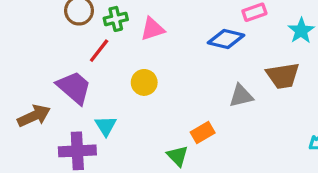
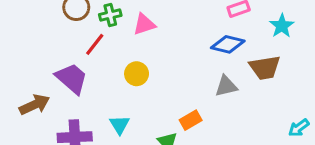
blue diamond: (226, 39) -> (228, 44), moved
cyan triangle: (106, 126) -> (120, 125), moved

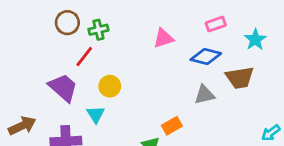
pink triangle: (144, 24) -> (163, 38), moved
yellow circle: (137, 74) -> (110, 86), moved
brown arrow: (35, 105) -> (22, 126), moved
cyan triangle: (120, 125) -> (96, 114), moved

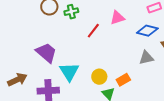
red line: (84, 57) -> (93, 31), moved
yellow circle: (110, 86) -> (99, 77), moved
cyan triangle: (96, 114) -> (69, 72), size x1.5

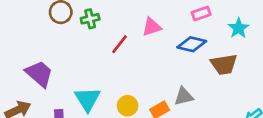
purple trapezoid: (46, 53) -> (39, 74), moved
gray triangle: (146, 58) -> (184, 96), moved

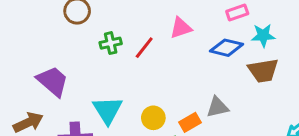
green cross: (90, 19) -> (111, 43), moved
cyan star: (239, 28) -> (263, 35), moved, turned 30

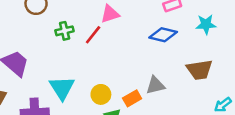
pink triangle: (181, 28) -> (110, 14), moved
cyan star: (263, 35) -> (206, 24), moved
brown trapezoid: (263, 71) -> (199, 70), moved

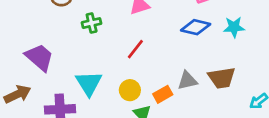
cyan star: (206, 24) -> (234, 27), moved
red line: (93, 35) -> (135, 49), moved
brown trapezoid: (199, 70) -> (222, 78), moved

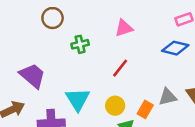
orange rectangle: (163, 94) -> (145, 109), turned -30

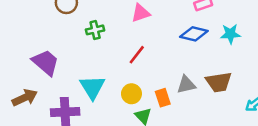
orange rectangle: (145, 109) -> (163, 98), turned -48

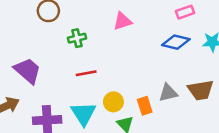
red line: (137, 55) -> (86, 73), moved, turned 42
cyan triangle: (92, 87) -> (84, 114), moved

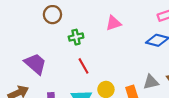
red line: (86, 73) -> (84, 66), turned 70

